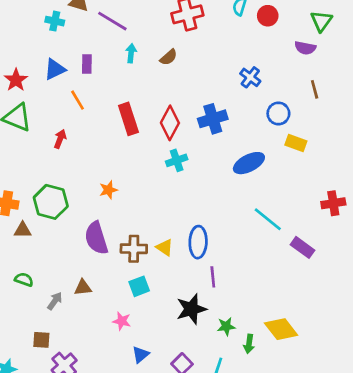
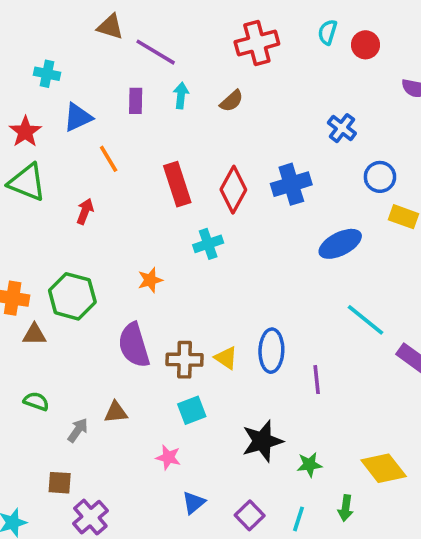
cyan cross: (55, 21) -> (47, 74), moved
purple rectangle: (87, 64) -> (136, 101), moved
cyan cross: (177, 160) -> (208, 244), moved
purple line: (213, 277) -> (317, 380), moved
green arrow: (249, 344) -> (346, 508), moved

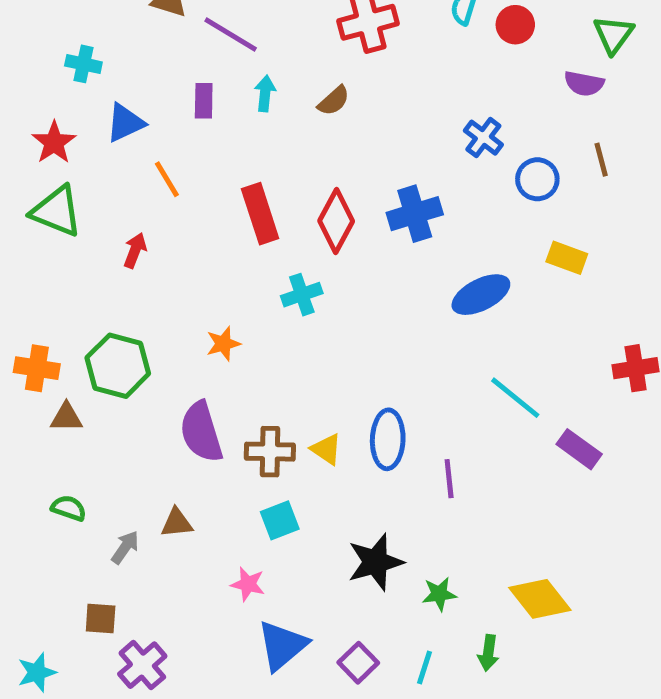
blue circle: (380, 177) -> (537, 179), moved
blue triangle: (194, 503) -> (282, 645), size x1.6

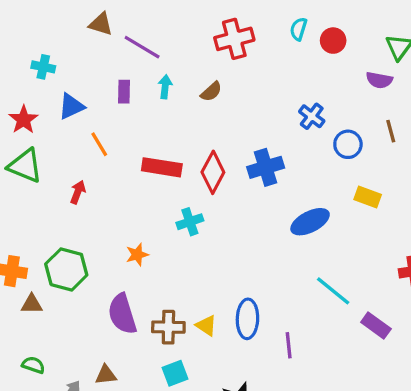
red rectangle: (260, 214) -> (162, 167), turned -63

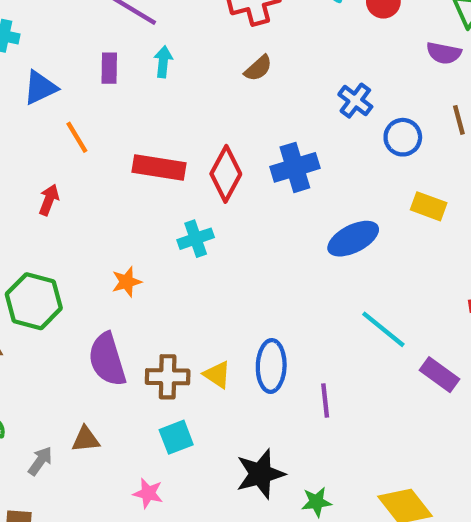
brown semicircle: (211, 92) -> (258, 68), moved

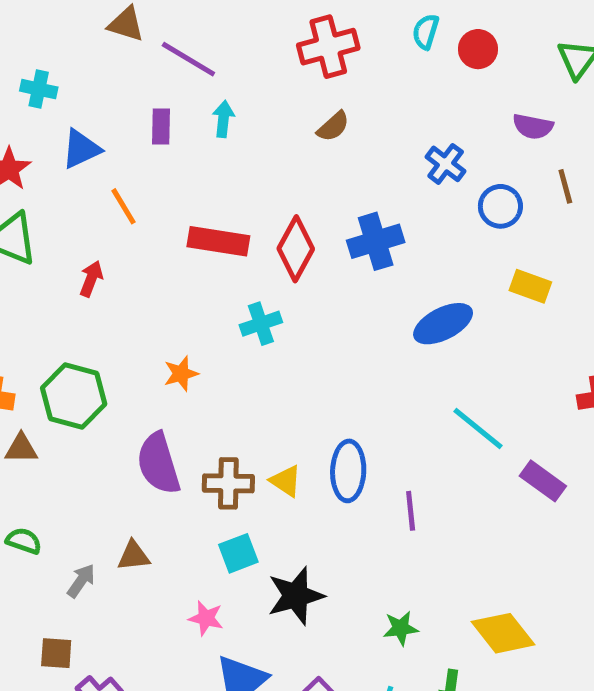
purple semicircle: (444, 53) -> (533, 126), moved
black star: (260, 474) -> (296, 596), moved

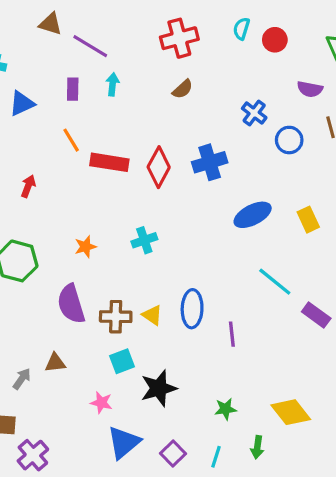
orange line: (124, 206) -> (71, 140), moved
yellow rectangle: (530, 286) -> (308, 220), moved, turned 45
cyan cross: (261, 324) -> (144, 240), moved

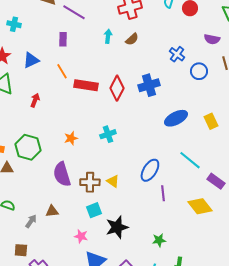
cyan arrow: (113, 84) -> (108, 36), moved
blue triangle: (22, 103) -> (31, 60), moved
blue ellipse: (192, 309) -> (150, 170), moved, turned 30
yellow diamond: (291, 412) -> (200, 206), moved

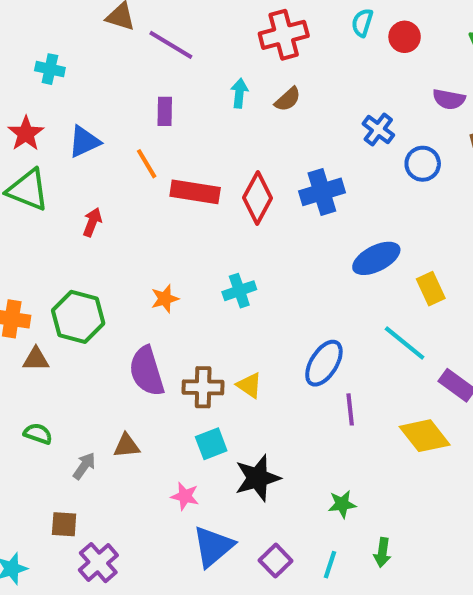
purple rectangle: (63, 39) -> (165, 111), moved
yellow rectangle: (211, 121) -> (431, 289), moved

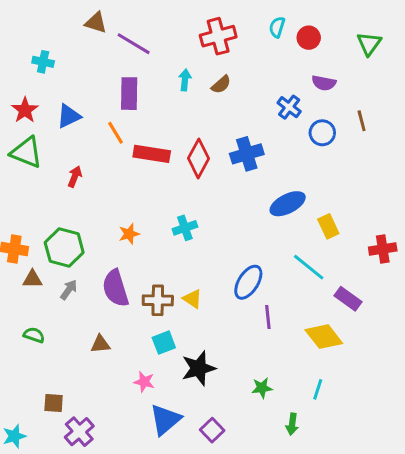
purple semicircle: (449, 99) -> (324, 83), moved
purple rectangle: (165, 111) -> (129, 94), size x1.5
gray arrow: (84, 466) -> (69, 290), moved
cyan line: (330, 565) -> (318, 389), moved

